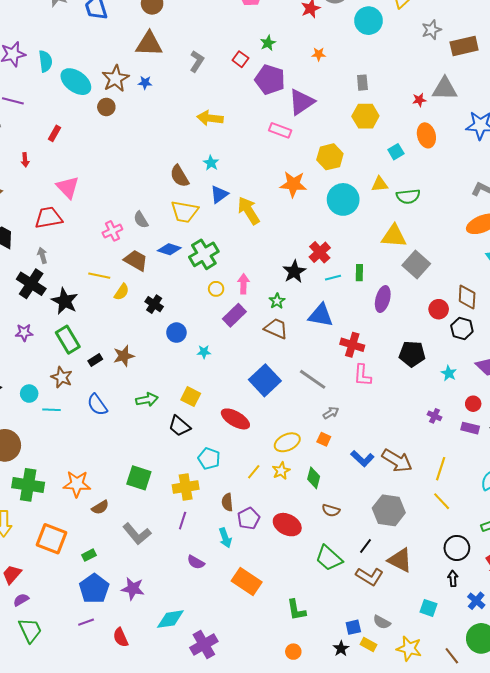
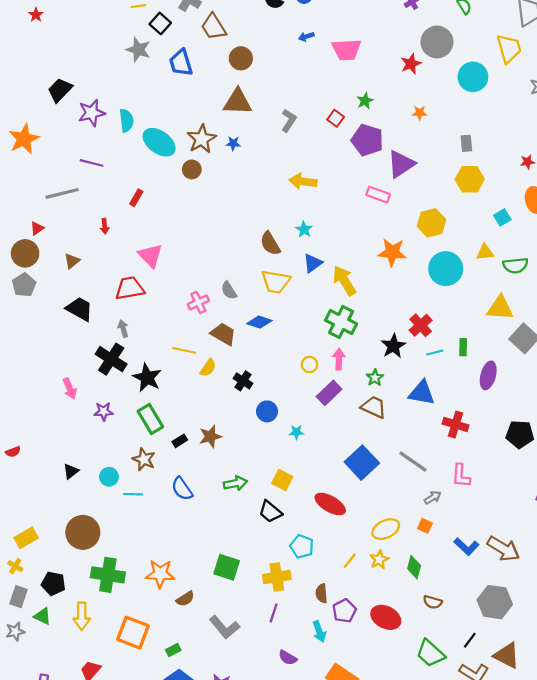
green cross: (204, 254) -> (341, 322), moved, turned -32
pink L-shape: (362, 375) -> (461, 476), moved

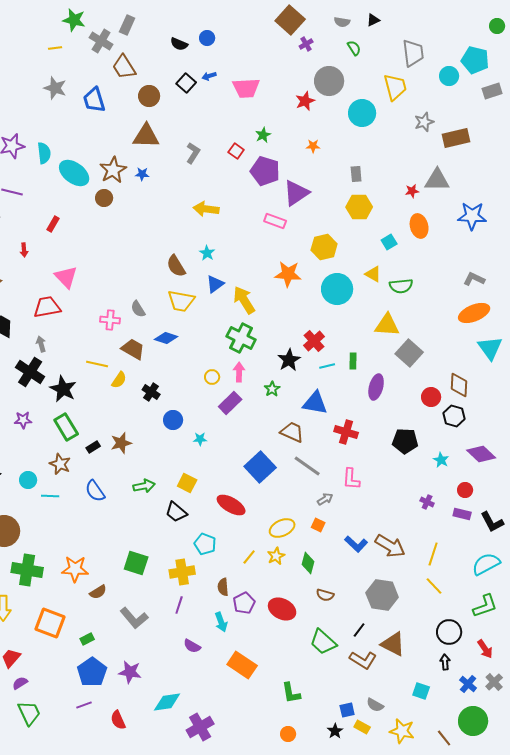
black square: (160, 23) -> (186, 83), moved
yellow triangle: (485, 252) -> (373, 274), turned 36
pink cross: (198, 302) -> (110, 320), turned 30
brown trapezoid: (374, 407) -> (292, 432), moved

